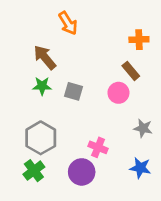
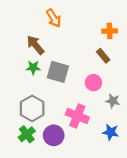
gray square: (73, 91) -> (58, 72), size x1.5
pink circle: (118, 93) -> (93, 83), moved
pink cross: (98, 147) -> (77, 116), size x1.5
purple circle: (82, 172) -> (54, 135), moved

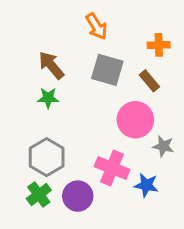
orange arrow: (54, 18) -> (96, 26), moved
gray square: (58, 72) -> (107, 70), moved
pink circle: (93, 83) -> (135, 120), size x1.5
blue star: (111, 132) -> (146, 185), moved

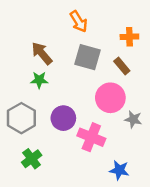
gray hexagon: (47, 157) -> (21, 118), moved
blue star: (146, 185) -> (119, 170), moved
purple circle: (78, 196) -> (63, 118), moved

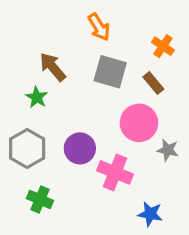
orange cross: (129, 37) -> (163, 46), turned 36
green star: (39, 80) -> (37, 97), moved, turned 30
green cross: (32, 159) -> (40, 200), turned -30

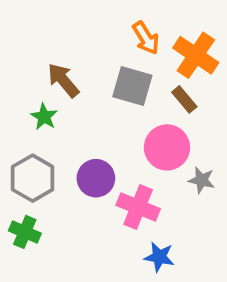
orange arrow: (99, 27) -> (146, 38), moved
orange cross: (163, 46) -> (196, 55), size x1.6
green cross: (40, 200) -> (25, 232), moved
blue star: (150, 214) -> (159, 257), moved

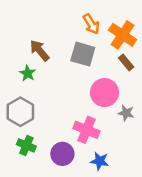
brown rectangle: (184, 99) -> (126, 62), moved
purple circle: (96, 178) -> (62, 154), moved
green cross: (25, 232) -> (26, 145), moved

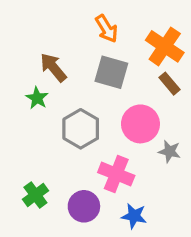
orange arrow: (91, 24) -> (107, 29), moved
gray hexagon: (20, 112) -> (81, 129), moved
green cross: (26, 145) -> (35, 195), turned 30

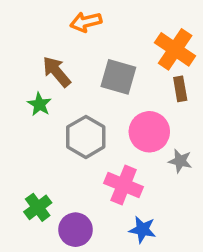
orange arrow: (107, 29) -> (86, 22), moved, turned 108
brown rectangle: (170, 84) -> (180, 89), turned 30
purple circle: (84, 206) -> (75, 230), moved

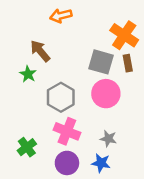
gray square: (118, 77) -> (101, 62), moved
gray star: (180, 161) -> (108, 139), moved
pink cross: (124, 185) -> (67, 131), moved
purple circle: (75, 230) -> (67, 163), moved

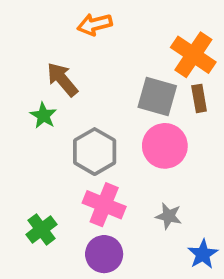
blue star: (101, 163) -> (203, 254), moved, turned 30

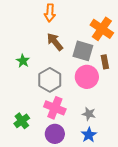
orange arrow: (95, 24) -> (50, 13), turned -72
brown arrow: (62, 79) -> (55, 42), moved
brown rectangle: (199, 98) -> (105, 62), moved
blue star: (203, 254) -> (89, 135), moved

